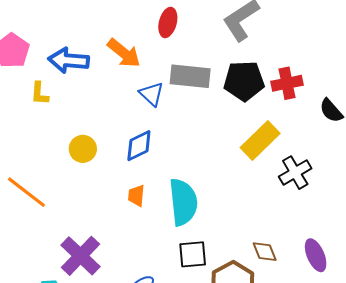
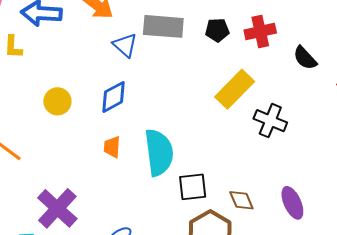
black pentagon: (244, 81) -> (217, 30), size x0.6
black cross: (295, 173) -> (270, 121), turned -36
black square: (193, 254) -> (193, 187), moved

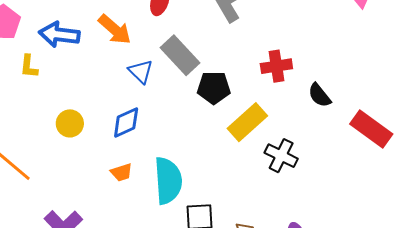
gray rectangle: (163, 26) -> (180, 55), turned 39
black pentagon: (217, 30) -> (214, 88), moved, size x1.4
orange trapezoid: (112, 147) -> (121, 172), turned -115

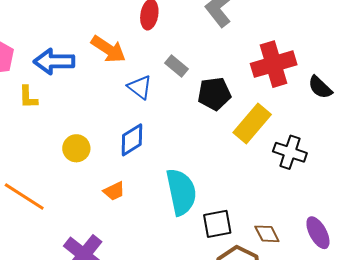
gray rectangle: (180, 55) -> (177, 66), size x0.6
red cross: (276, 66) -> (274, 64), size x1.4
orange trapezoid: (121, 172) -> (114, 191), moved

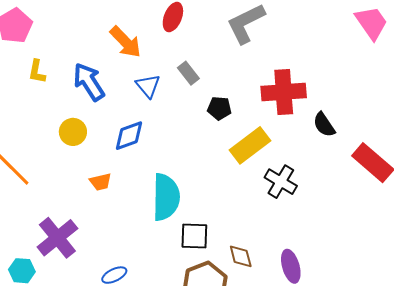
blue arrow: (54, 61) -> (89, 82), moved, turned 45
black pentagon: (214, 94) -> (219, 108), size x0.7

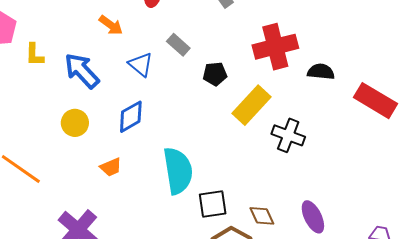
orange arrow: (126, 42) -> (111, 25), size x0.7
yellow L-shape: (37, 72) -> (34, 55), moved
black semicircle: (324, 125) -> (321, 72), turned 140

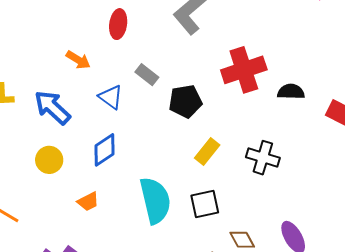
black pentagon: (215, 74) -> (185, 101), size x1.4
yellow rectangle: (252, 105) -> (207, 152), moved, size x0.7
black square: (213, 204) -> (205, 204), moved

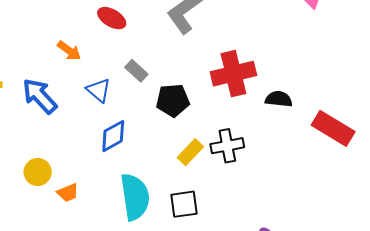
red ellipse: (118, 24) -> (112, 18), turned -72
blue diamond: (104, 150) -> (113, 136), moved
black cross: (263, 158) -> (227, 146), moved, turned -32
yellow circle: (49, 160) -> (38, 172), moved

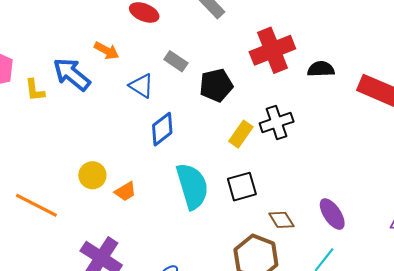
blue arrow: (40, 96) -> (72, 74), moved

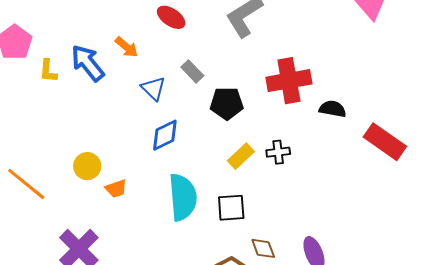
black cross: (277, 122) -> (278, 152), size x0.7

